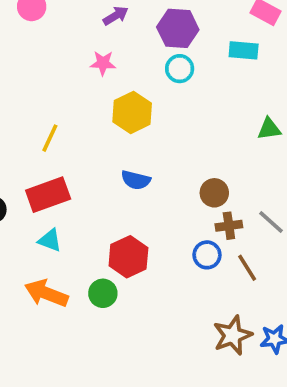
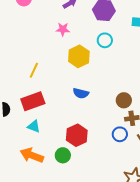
cyan circle: (180, 69) -> (105, 40), moved

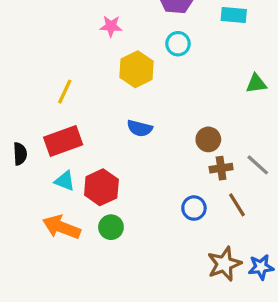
blue circle: (120, 134) -> (194, 208), moved
red hexagon: (77, 135) -> (101, 187), moved

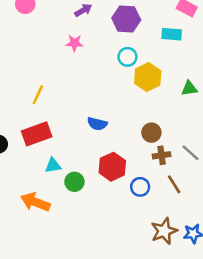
yellow hexagon: (137, 69) -> (148, 77), moved
cyan triangle: (65, 181) -> (53, 165), moved, turned -30
red hexagon: (101, 187) -> (112, 167), moved
green circle: (111, 227) -> (74, 182), moved

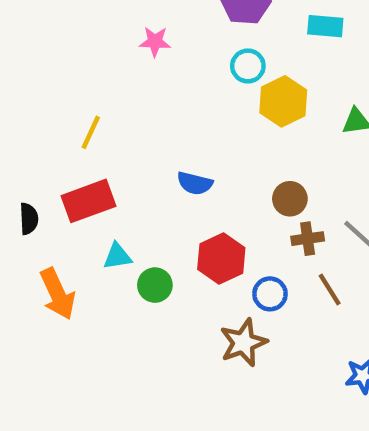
orange arrow: (35, 202) -> (58, 294), moved, turned -136
brown star: (164, 231) -> (243, 343), moved

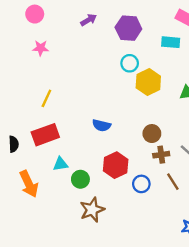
pink star: (155, 42) -> (41, 48), moved
brown star: (243, 343) -> (92, 210), moved

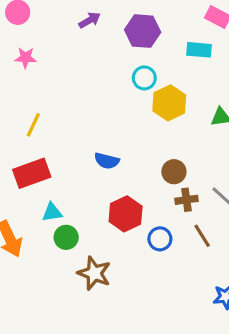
green circle: (80, 179) -> (66, 237), moved
brown star: (92, 210) -> (94, 273), turned -30

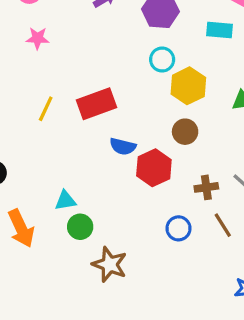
brown circle: (174, 172) -> (185, 132), moved
red rectangle: (32, 173) -> (97, 104), moved
red hexagon: (126, 214) -> (154, 168), moved

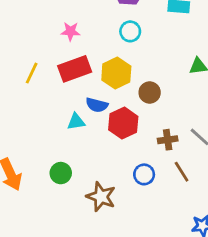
pink star: (38, 38) -> (70, 31), moved
yellow hexagon: (188, 86) -> (116, 73), moved
cyan triangle: (65, 201) -> (76, 122), moved
brown star: (110, 264) -> (101, 197), moved

